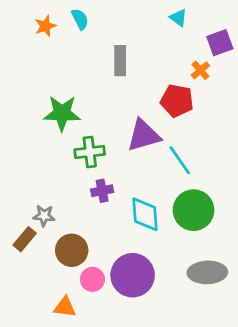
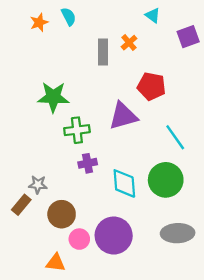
orange cross: (200, 70) -> (129, 43), moved
cyan line: (180, 160) -> (175, 137), moved

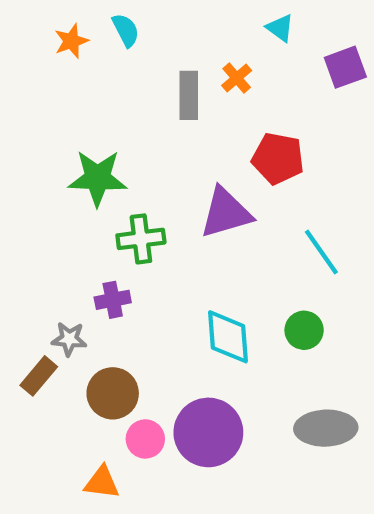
purple cross: (88, 163) -> (113, 300), moved
green circle: (166, 180) -> (304, 330), size x0.6

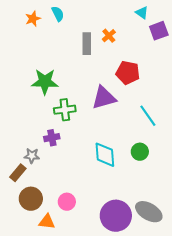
cyan triangle: (280, 28) -> (142, 13), moved
brown circle: (113, 393) -> (31, 199), moved
gray ellipse: (326, 428) -> (149, 212), moved, turned 32
purple circle: (208, 432) -> (116, 216), moved

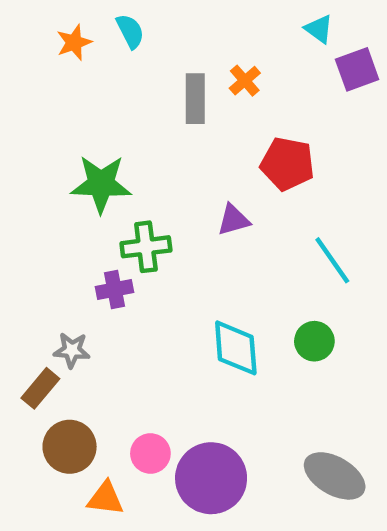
purple triangle: (104, 98) -> (234, 220), size x0.6
purple cross: (52, 138) -> (114, 290), moved
purple circle: (116, 216) -> (211, 478), moved

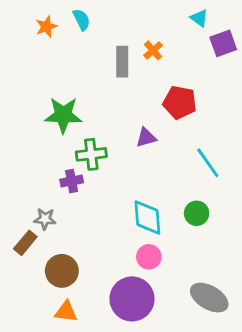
brown circle: (70, 447) -> (62, 271), moved
pink circle: (150, 453) -> (149, 257), moved

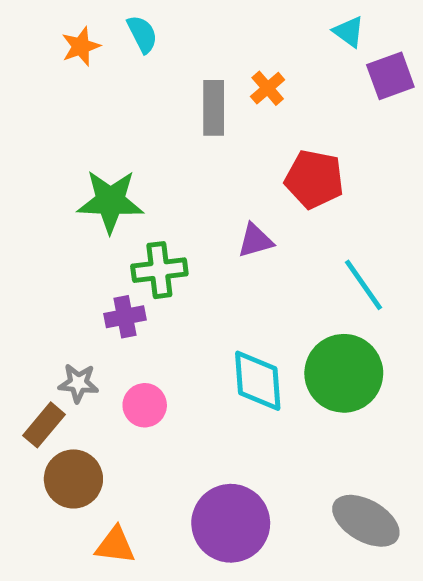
green circle: (197, 213) -> (344, 373), size x1.8
pink circle: (149, 257) -> (145, 405), moved
brown circle: (62, 271) -> (73, 479), moved

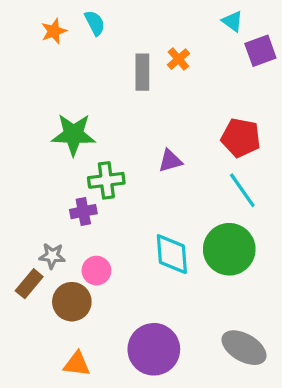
red pentagon: (314, 179) -> (241, 138), moved
brown circle: (73, 479) -> (72, 302), moved

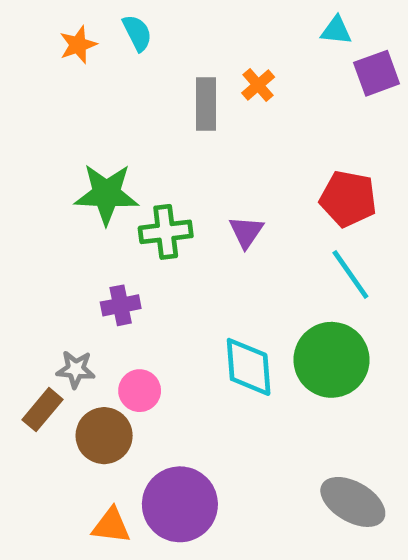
cyan triangle: (233, 21) -> (336, 31), turned -30
purple triangle: (170, 161) -> (246, 232), turned -40
green cross: (106, 180) -> (166, 232), moved
purple circle: (154, 349) -> (180, 504), moved

